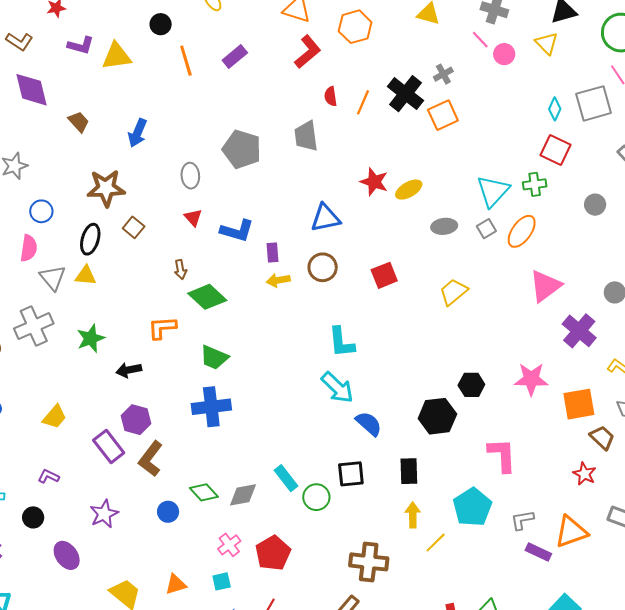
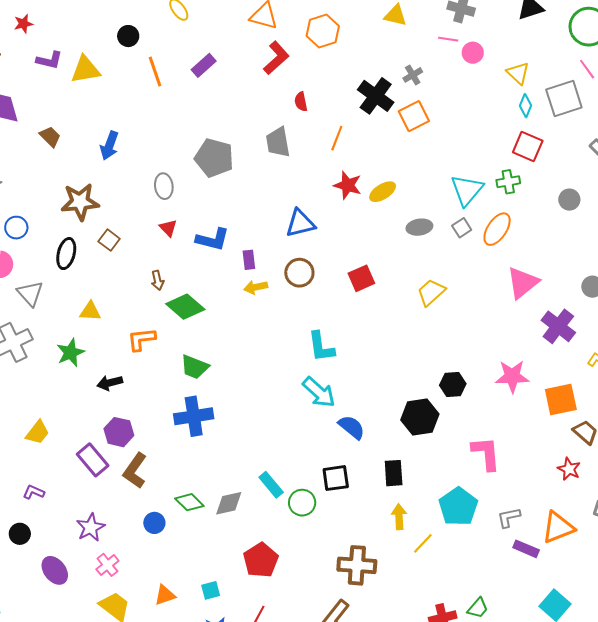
pink line: (480, 40) -> (448, 39), turned -36
yellow triangle: (547, 43) -> (518, 73), moved
orange line: (363, 102) -> (337, 138), moved
yellow triangle: (86, 276) -> (90, 311), moved
pink cross: (229, 545) -> (107, 565), moved

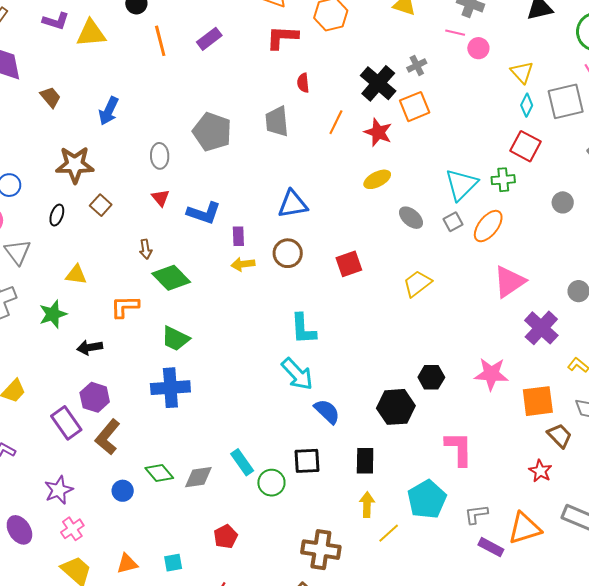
red L-shape: (276, 58) -> (282, 37), turned -140
red star: (348, 185) -> (378, 132), moved
gray ellipse: (419, 227) -> (411, 218), turned 45
black ellipse: (66, 254) -> (57, 215), size x0.7
red pentagon: (261, 560) -> (226, 537), size x0.7

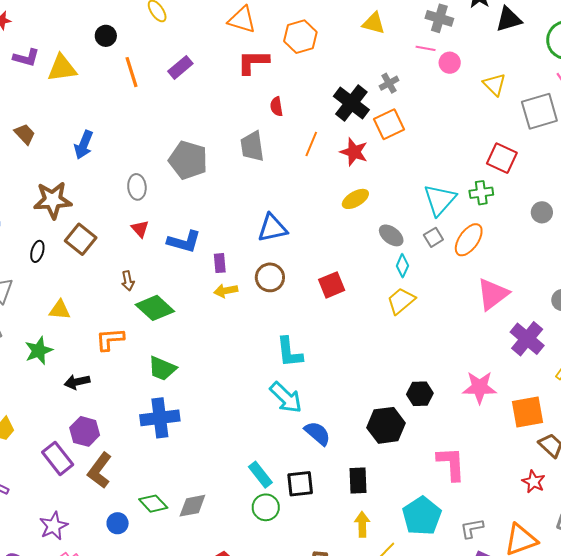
cyan diamond: (527, 105) -> (402, 266), moved
brown square: (101, 205) -> (81, 239), size x1.4
cyan rectangle: (242, 462) -> (260, 475), moved

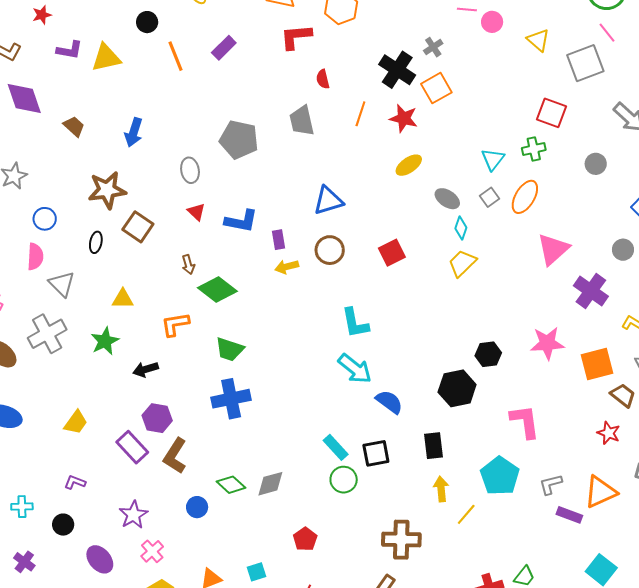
cyan triangle: (440, 200) -> (493, 159), size x0.7

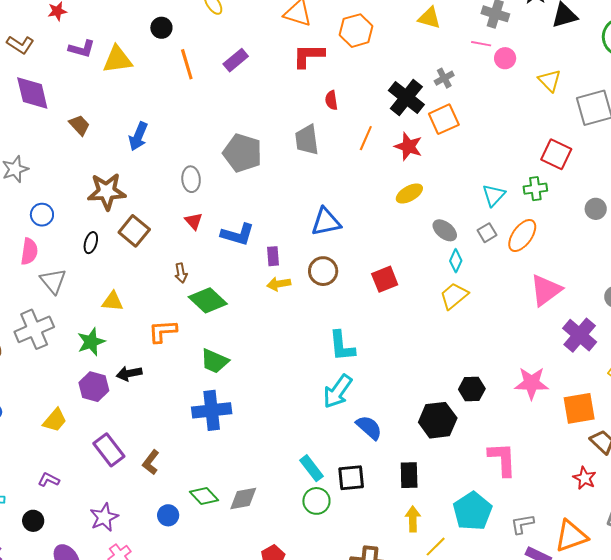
cyan arrow: (355, 369) -> (338, 391), turned 81
purple hexagon: (157, 418) -> (94, 387), moved
brown L-shape: (175, 456) -> (151, 462), size x0.7

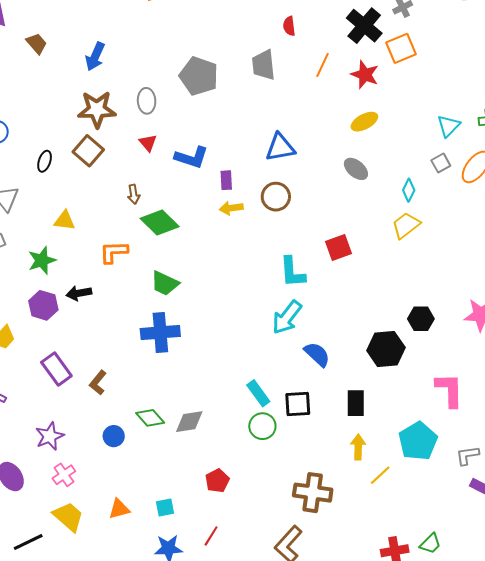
brown star: (107, 192) -> (97, 109), moved
gray ellipse: (445, 230) -> (356, 169), moved
red square: (385, 279) -> (339, 248), moved

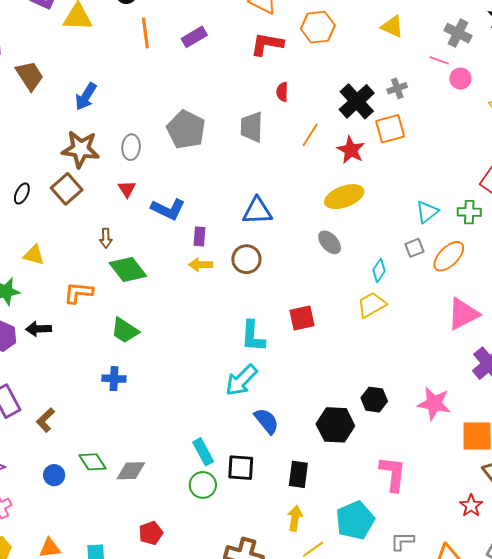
brown trapezoid: (37, 43) -> (30, 76), size x1.4
yellow ellipse: (364, 122) -> (344, 197), size x1.4
blue cross: (160, 332) -> (114, 379), size x0.6

